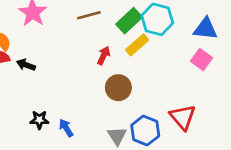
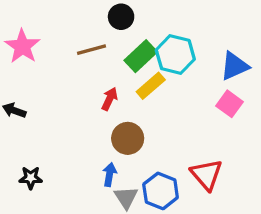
blue triangle: (205, 29) -> (234, 66), turned -30
blue arrow: (66, 128) -> (110, 175), moved, turned 42

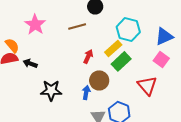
green rectangle: (141, 56) -> (121, 61), moved
blue arrow: (110, 175) -> (86, 92), moved
red triangle: (207, 175) -> (147, 85), moved
black star: (31, 178) -> (51, 90), moved, size x1.5

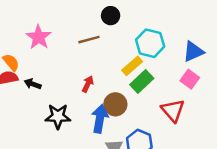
red arrow: (88, 56) -> (88, 84), moved
blue arrow: (86, 92) -> (100, 119), size x1.6

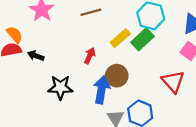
yellow rectangle: (132, 66) -> (120, 38), moved
green rectangle: (142, 82) -> (143, 39), moved

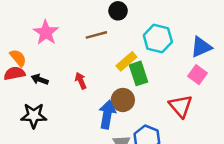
green rectangle: (143, 39) -> (139, 73), moved, turned -65
red arrow: (90, 56) -> (81, 81), moved, turned -49
black star: (60, 87) -> (34, 116), moved

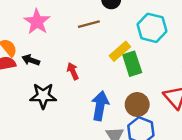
black arrow: (40, 80) -> (31, 60), moved
brown circle: (123, 100) -> (137, 105), moved
black star: (34, 116) -> (43, 96), moved

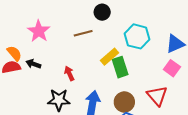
black star: (43, 96) -> (59, 100), moved

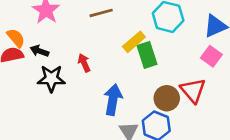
black star: (59, 100) -> (51, 79), moved
brown circle: (124, 102) -> (167, 98), moved

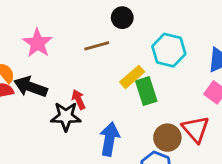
black arrow: (39, 51) -> (31, 87), size x1.6
black star: (51, 79) -> (66, 116), moved

